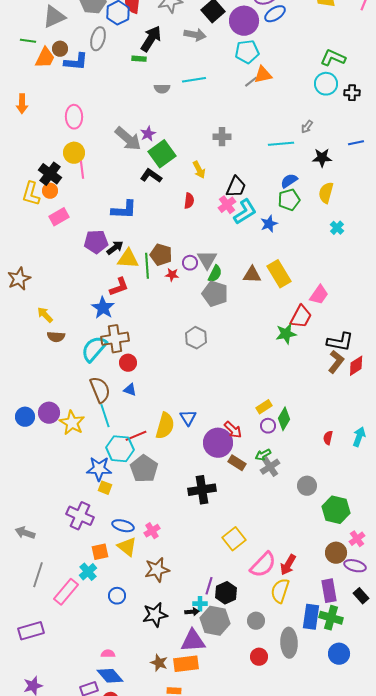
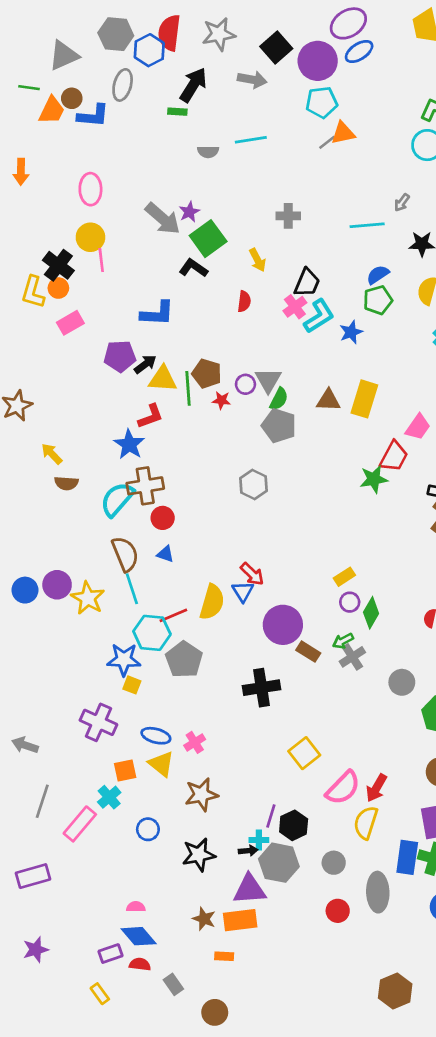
yellow rectangle: (279, 274) -> (364, 399), turned 48
green diamond: (284, 419) -> (371, 613), moved
red arrow: (233, 430) -> (252, 574), moved

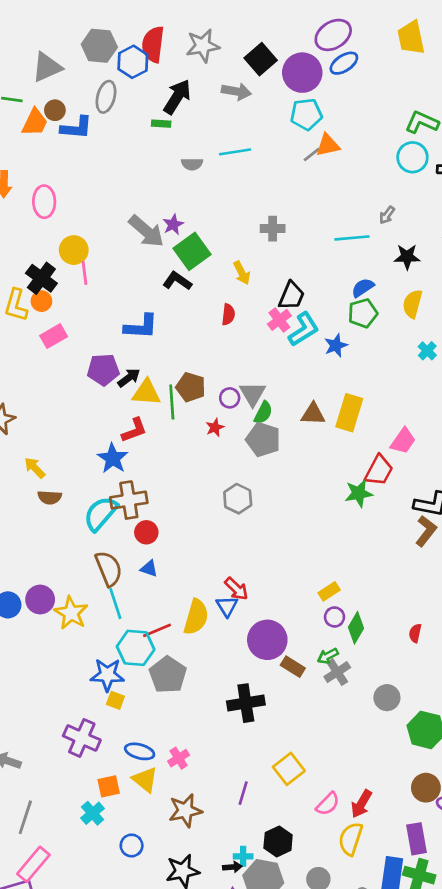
pink ellipse: (90, 189) -> (44, 202), moved
red star: (221, 400) -> (215, 427), moved, turned -30
pink semicircle: (343, 788) -> (328, 804), size x0.7
purple line: (271, 816) -> (243, 793), moved
pink rectangle: (80, 824) -> (33, 864), moved

